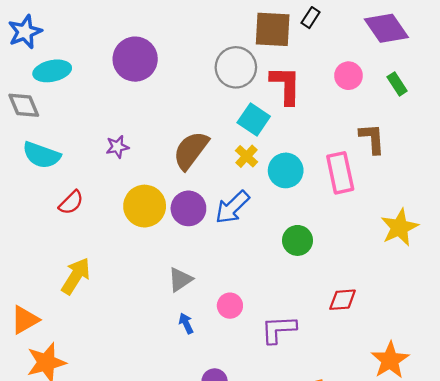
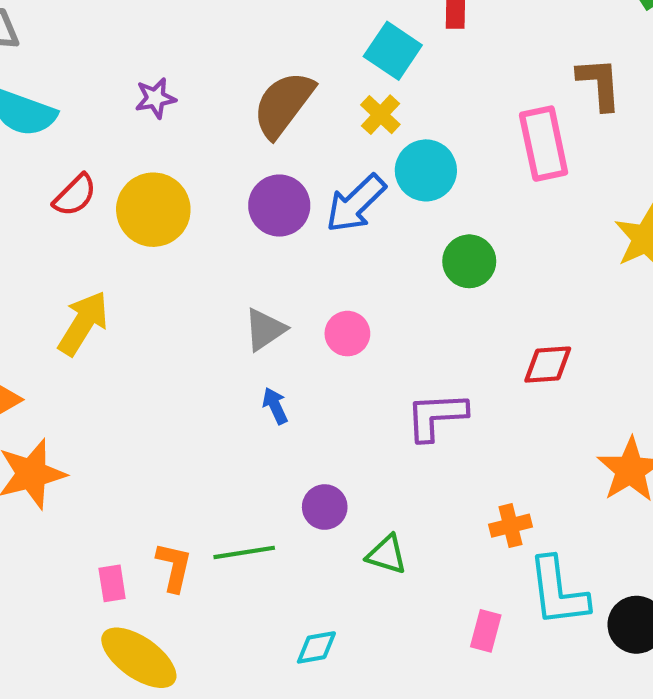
cyan circle: (286, 170) -> (426, 170), moved
yellow circle: (145, 206) -> (153, 210), moved
pink circle: (230, 306) -> (347, 334), moved

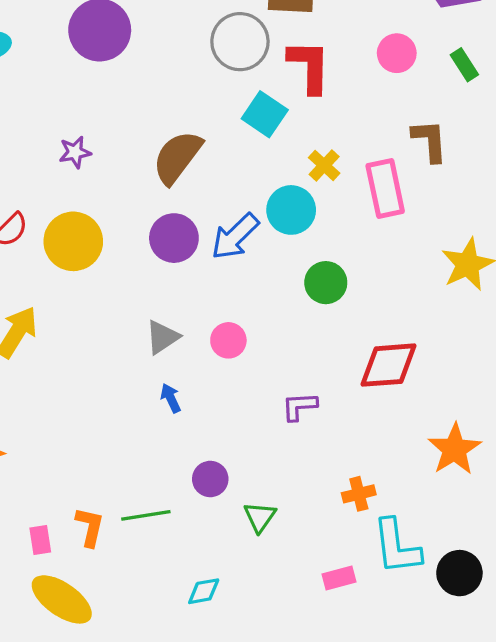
yellow cross: (380, 115) -> (324, 165), moved
red diamond: (548, 365) -> (388, 365), size x1.5
purple L-shape: (436, 416) -> (299, 406), size x0.7
green triangle: (387, 555) -> (260, 517), turned 48
pink rectangle: (486, 631) -> (339, 578), turned 60

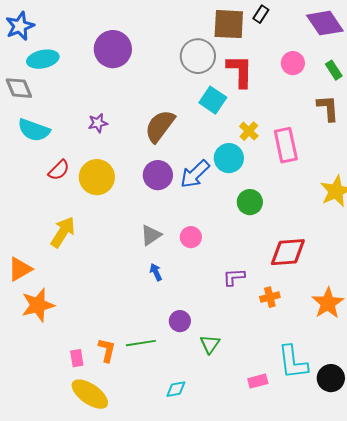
brown L-shape: (430, 141) -> (328, 108), moved
orange cross: (359, 494) -> (270, 297), moved

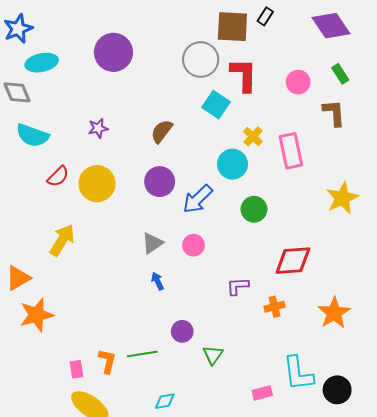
pink circle: (293, 63) -> (298, 82), moved
brown semicircle: (160, 126) -> (162, 131), size x0.7
blue arrow: (195, 174) -> (198, 199), moved
cyan diamond: (176, 389) -> (165, 401), moved

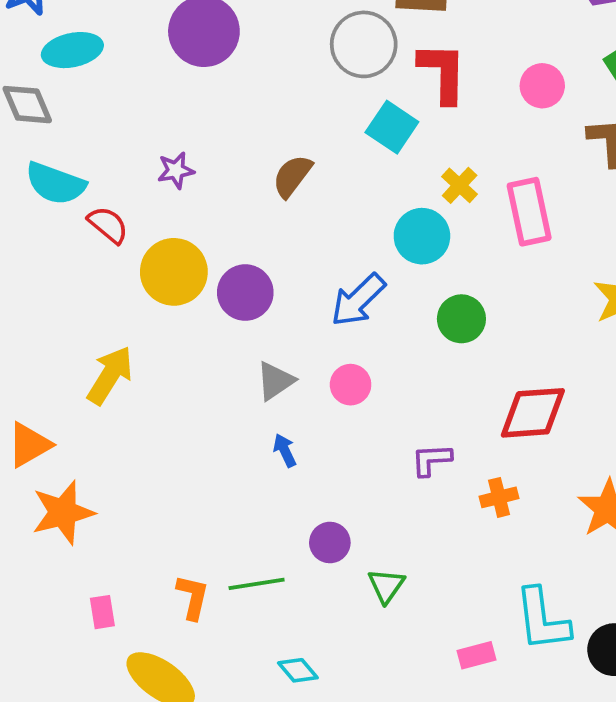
red semicircle: (58, 176) -> (108, 225), moved, turned -95
purple circle: (160, 182) -> (245, 293), moved
pink rectangle: (77, 369) -> (102, 612), moved
cyan diamond: (165, 401) -> (298, 670), turned 60

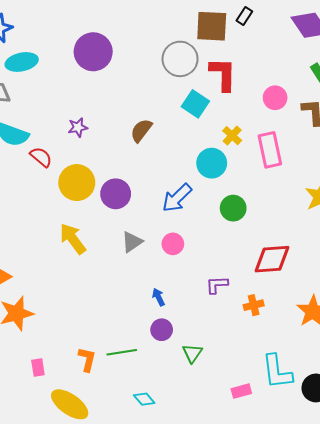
pink circle: (542, 86) -> (275, 98), moved
yellow arrow: (110, 375) -> (73, 239), moved, turned -68
blue arrow: (285, 450) -> (159, 297), moved

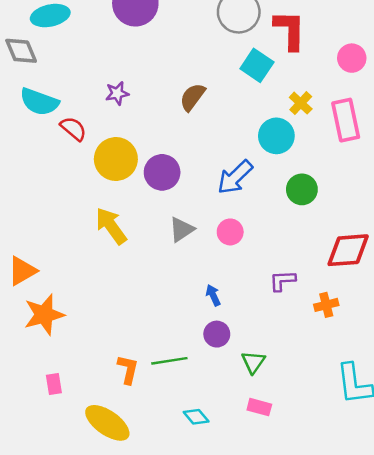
pink rectangle: (38, 368) -> (54, 384), moved
pink rectangle: (241, 391) -> (259, 407), moved, turned 30

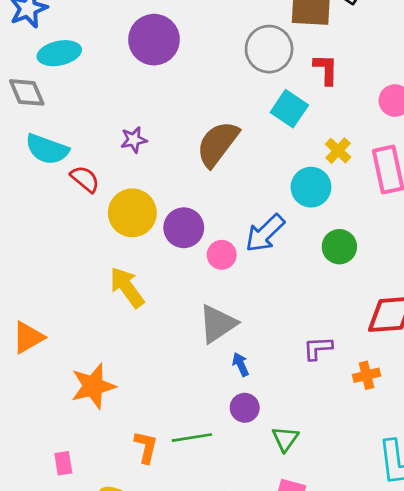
red L-shape: (290, 30) -> (326, 69), size x0.7
brown semicircle: (192, 97) -> (218, 144), size x1.5
gray triangle: (182, 230) -> (218, 324), moved, size x1.4
pink circle: (230, 232) -> (222, 255), moved
orange star: (44, 315) -> (93, 386), moved

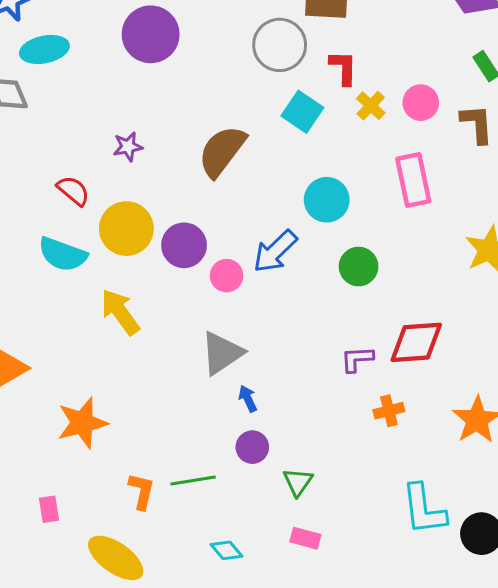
cyan semicircle: (47, 149) -> (63, 254), moved
yellow cross: (338, 151) -> (371, 106), moved
purple L-shape: (318, 348) -> (357, 359), moved

